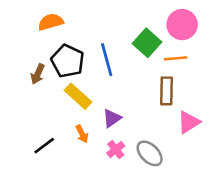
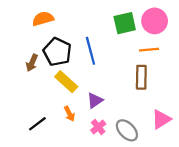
green square: (147, 43) -> (125, 23), moved, turned 35
pink triangle: (189, 122) -> (161, 119), moved

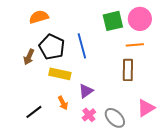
yellow rectangle: (66, 82) -> (60, 74), turned -30

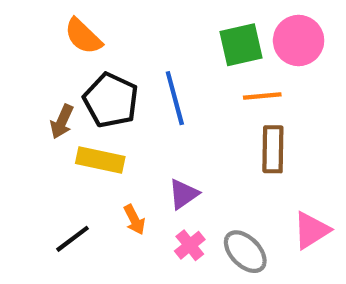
orange semicircle: (39, 17) -> (83, 36), turned -120
orange line: (135, 45) -> (262, 96), moved
yellow rectangle: (60, 74) -> (100, 160), moved

